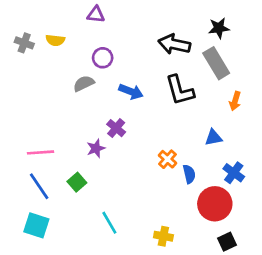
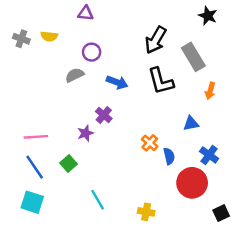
black star: (219, 28) -> (208, 16), moved, turned 30
black arrow: (174, 44) -> (156, 40), turned -72
black square: (227, 242) -> (221, 213), moved

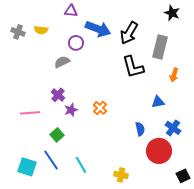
gray rectangle: (193, 57) -> (160, 47), turned 45
blue arrow: (117, 82) -> (98, 29), moved, size x1.4
purple cross: (104, 115) -> (58, 95), moved
orange cross: (150, 143) -> (100, 108), moved
blue line: (35, 167) -> (51, 160), moved

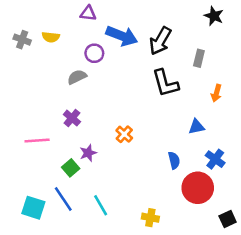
gray rectangle: (160, 47) -> (199, 58), size x0.6
purple star: (71, 110) -> (88, 153), moved

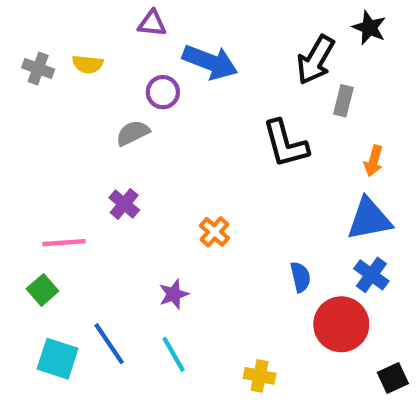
black arrow: (160, 41) -> (315, 60), moved
blue triangle: (196, 127) -> (369, 219), moved, size x1.6
purple star: (88, 153) -> (174, 294), moved
green square: (71, 168) -> (42, 290), moved

